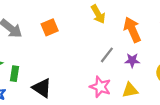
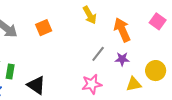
pink star: (100, 87) -> (92, 84), turned -30
yellow triangle: (130, 90) -> (134, 84), moved

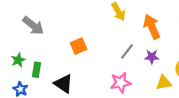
orange square: (44, 28) -> (79, 46), moved

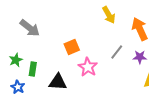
pink star: (121, 83) -> (88, 67), moved, turned -30
black triangle: (63, 84) -> (58, 82), turned -30

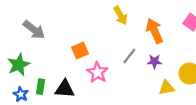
green star: (16, 60) -> (19, 65), size x1.5
green rectangle: (33, 69) -> (41, 87), moved

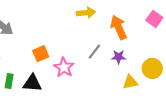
yellow arrow: (120, 15) -> (86, 13), turned -66
orange square: (80, 51) -> (41, 54), moved

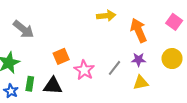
gray line: (94, 52) -> (114, 68), moved
yellow circle: (152, 68) -> (172, 59), moved
yellow triangle: (130, 82) -> (141, 83), moved

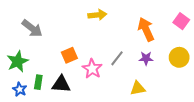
yellow arrow: (106, 16) -> (97, 15), moved
gray line: (114, 68) -> (117, 58), moved
yellow triangle: (141, 83) -> (138, 88), moved

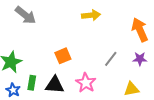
gray arrow: (32, 28) -> (25, 15), moved
pink star: (92, 69) -> (86, 83), moved

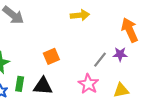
purple star: (140, 59) -> (120, 54), moved
pink star: (86, 83) -> (88, 84), moved

